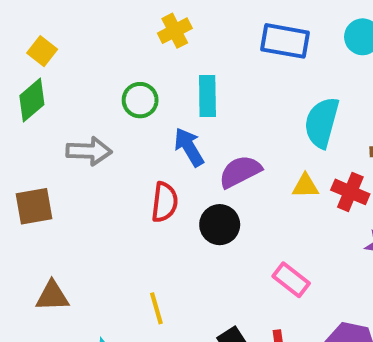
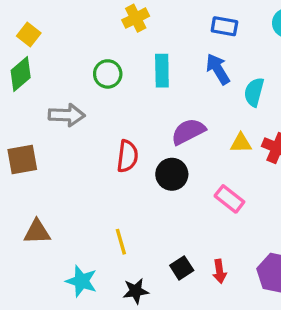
blue rectangle: (285, 41) -> (224, 26), size x0.7
cyan semicircle: (322, 123) -> (254, 92), size x0.7
blue arrow: (189, 147) -> (218, 69), moved
pink rectangle: (291, 280) -> (229, 199), moved

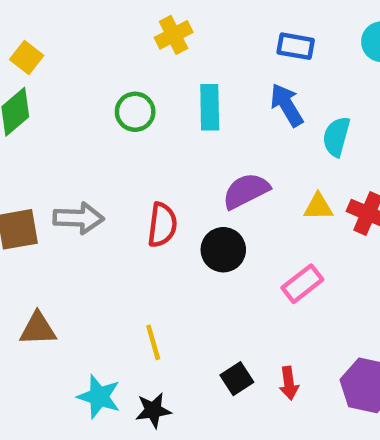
gray arrow: (67, 115) -> (79, 218), moved
pink rectangle: (229, 199) -> (302, 284), turned -76
black star: (136, 291) -> (153, 410), moved

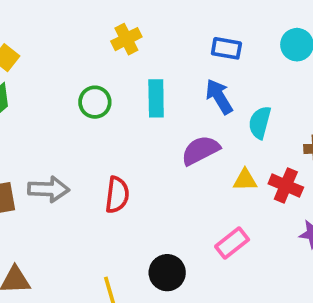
purple semicircle: (246, 191) -> (201, 150), moved
black circle: (223, 250) -> (167, 273), moved

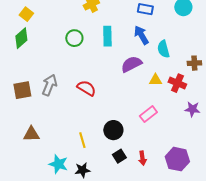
cyan semicircle: (260, 122) -> (163, 49), turned -30
gray arrow: (49, 189) -> (49, 85), turned -70
red semicircle: (117, 195) -> (86, 88), turned -66

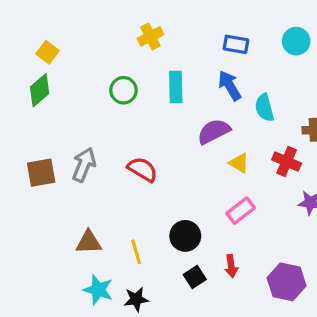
yellow triangle: (155, 80) -> (239, 163), moved, turned 32
brown triangle: (31, 134) -> (89, 242), moved
red arrow: (142, 158) -> (231, 266), moved

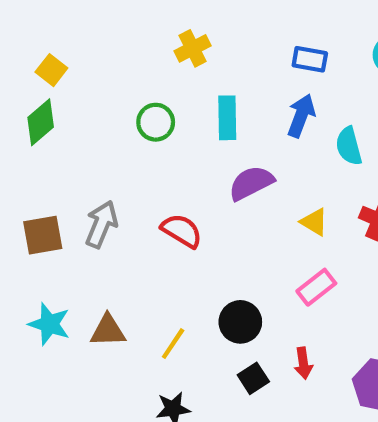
blue arrow: (230, 86) -> (301, 116), turned 52
purple semicircle: (214, 131) -> (251, 183), moved
yellow line: (136, 252) -> (173, 344), turned 50
cyan star: (98, 290) -> (49, 324), moved

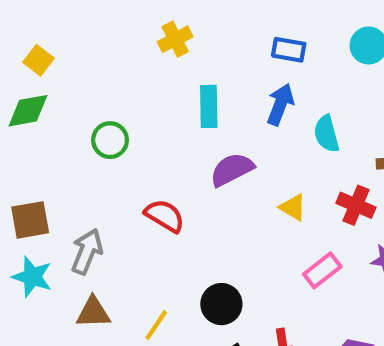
green diamond: (41, 122) -> (28, 111), turned 30
green circle: (156, 122) -> (110, 140), moved
gray arrow: (101, 224) -> (87, 251), moved
pink rectangle: (316, 287) -> (322, 270), moved
cyan star: (49, 324) -> (32, 277), moved

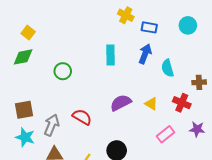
yellow cross: (175, 39) -> (126, 15), moved, turned -35
purple semicircle: (232, 170) -> (121, 103), moved
red semicircle: (165, 216) -> (82, 117), moved

